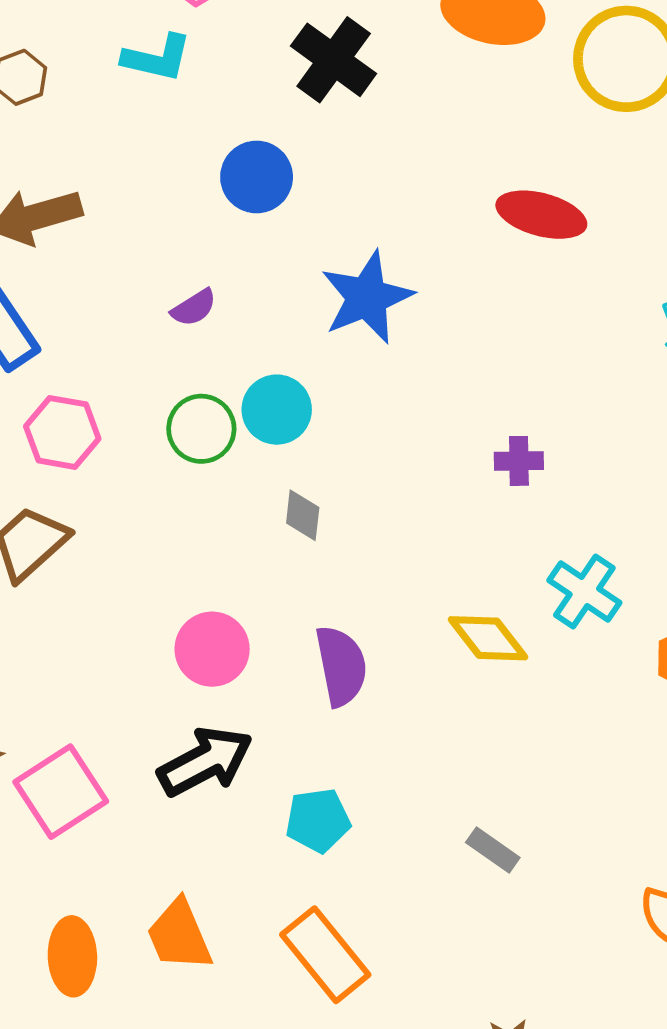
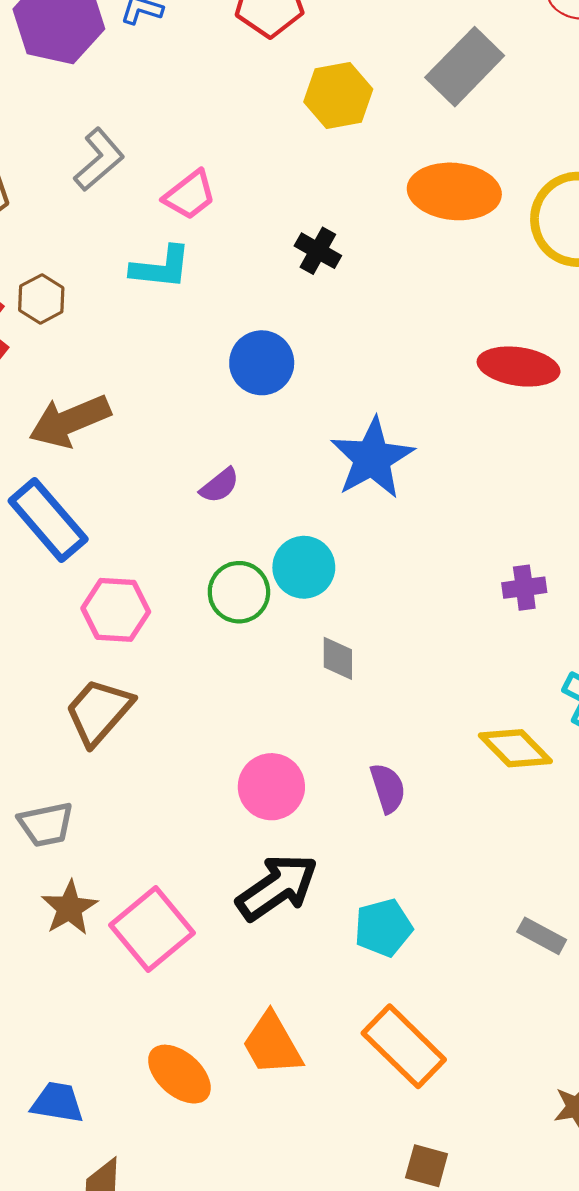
black cross: (334, 60) -> (318, 251), size x0.6
purple semicircle: (341, 666) -> (388, 788), size x0.7
orange ellipse: (72, 956) -> (179, 1074), turned -40

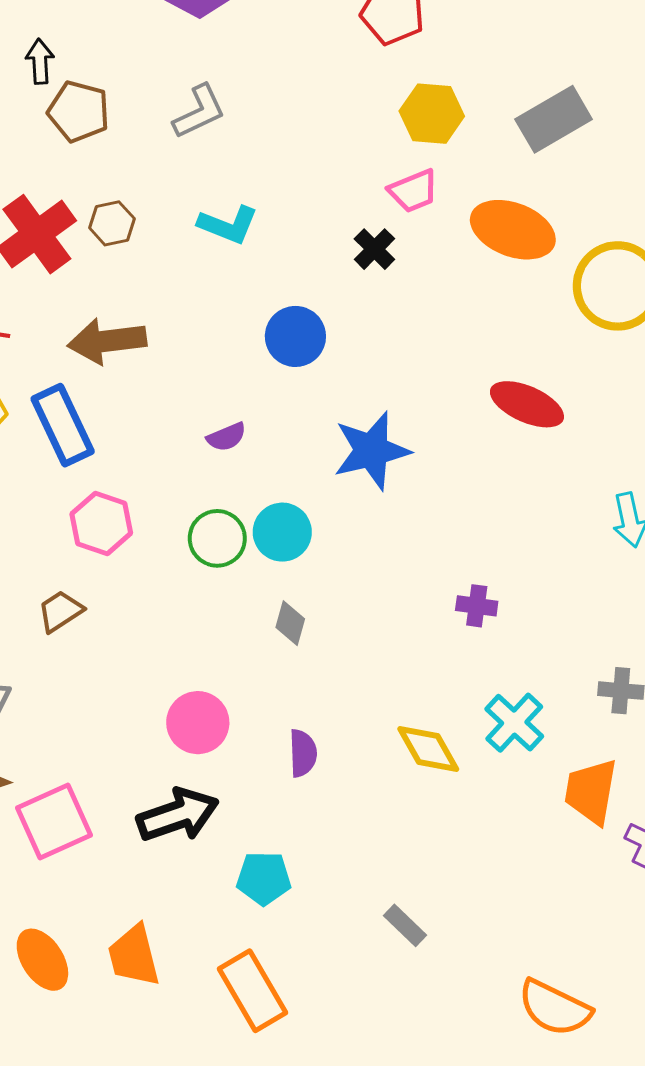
pink trapezoid: (190, 195) -> (413, 191), moved
brown trapezoid: (99, 712) -> (60, 611), size x0.7

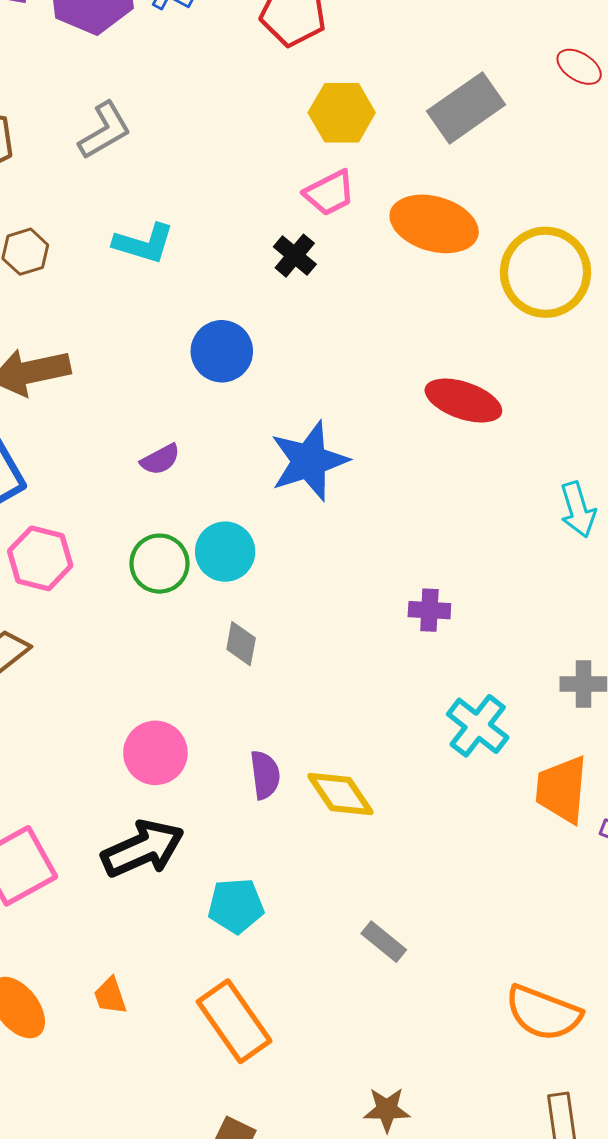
yellow diamond: (428, 749) -> (340, 794), moved
orange trapezoid: (134, 956) -> (110, 996), size x0.6

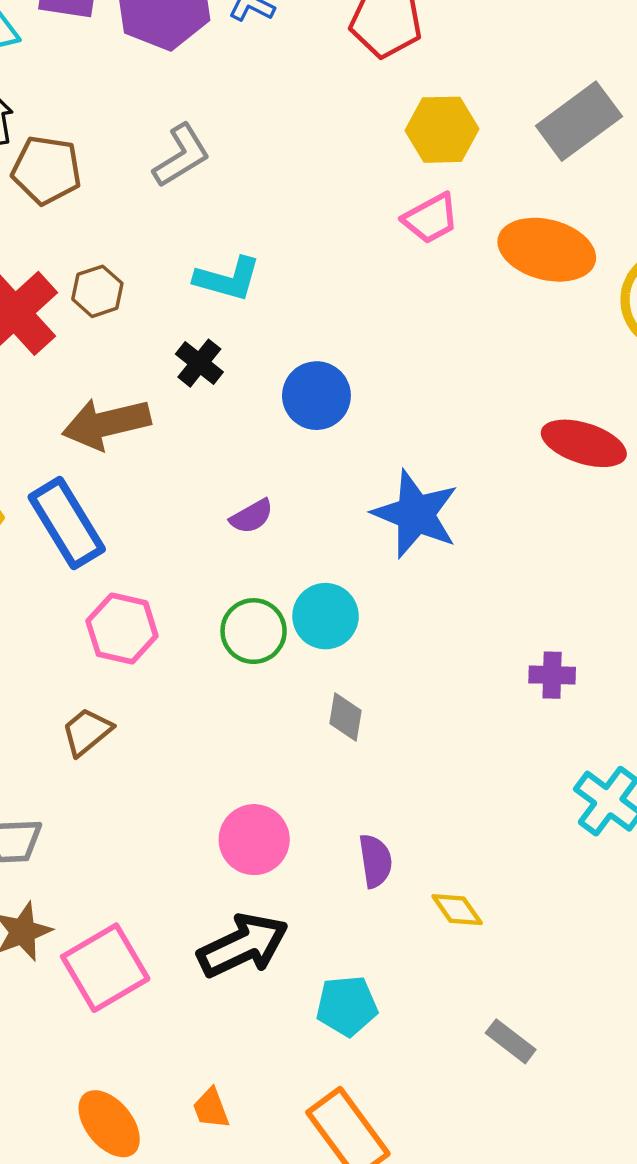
black cross: (295, 256) -> (199, 363), moved
blue star: (309, 461) -> (416, 514), turned -30
yellow diamond: (340, 794) -> (457, 910), moved, size x0.7

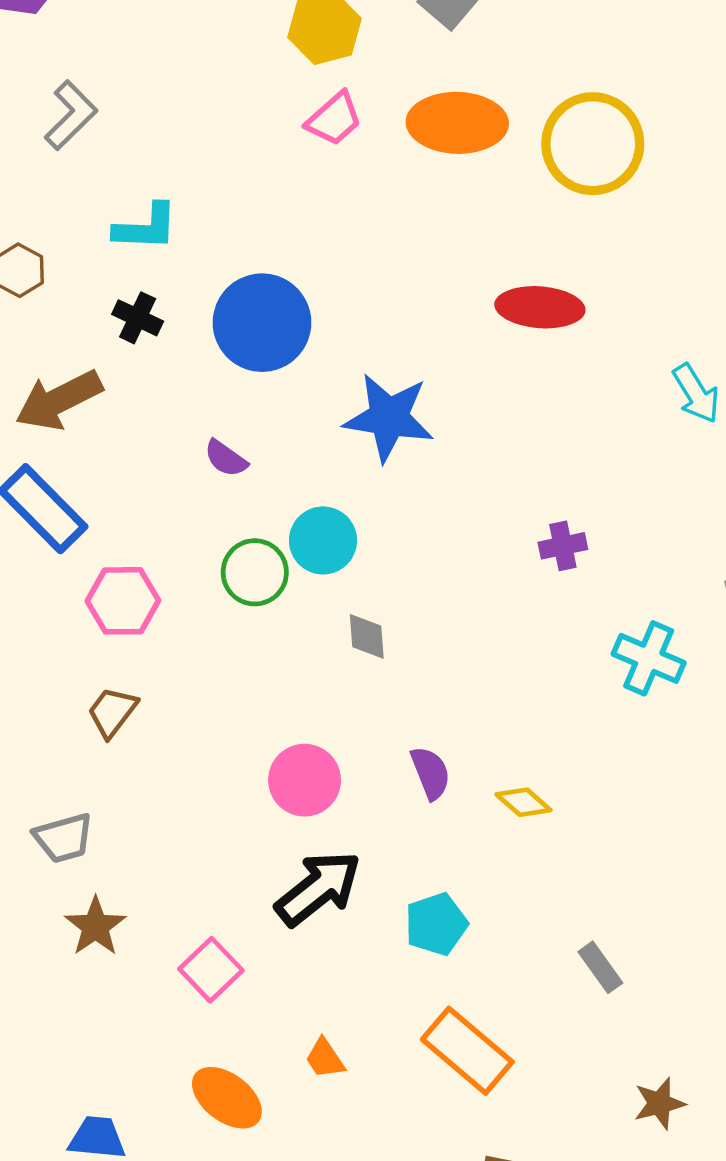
blue circle: (316, 396) -> (262, 323), size x1.4
purple semicircle: (252, 516) -> (226, 458), turned 78
pink square: (105, 968) -> (211, 970), moved, size x0.7
gray rectangle: (511, 1041) -> (600, 967), moved, turned 30

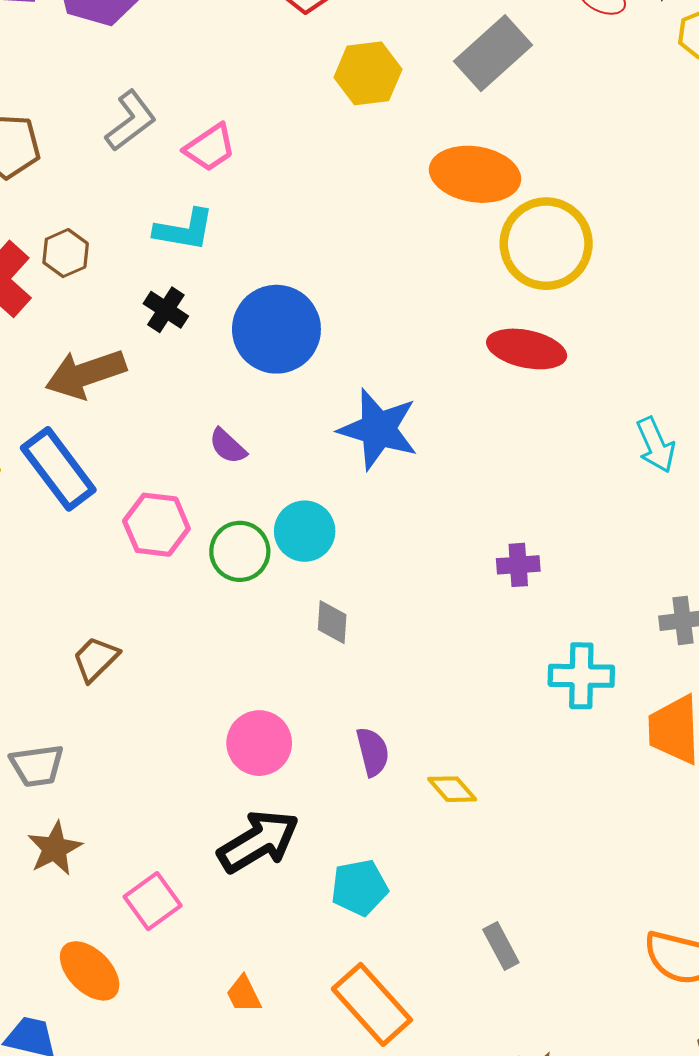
pink trapezoid: (334, 119) -> (210, 148), moved
yellow circle: (593, 144) -> (546, 244), moved
pink hexagon: (123, 601) -> (156, 525), moved
cyan cross: (649, 658) -> (581, 676), turned -30
orange ellipse: (227, 1098) -> (90, 971), moved

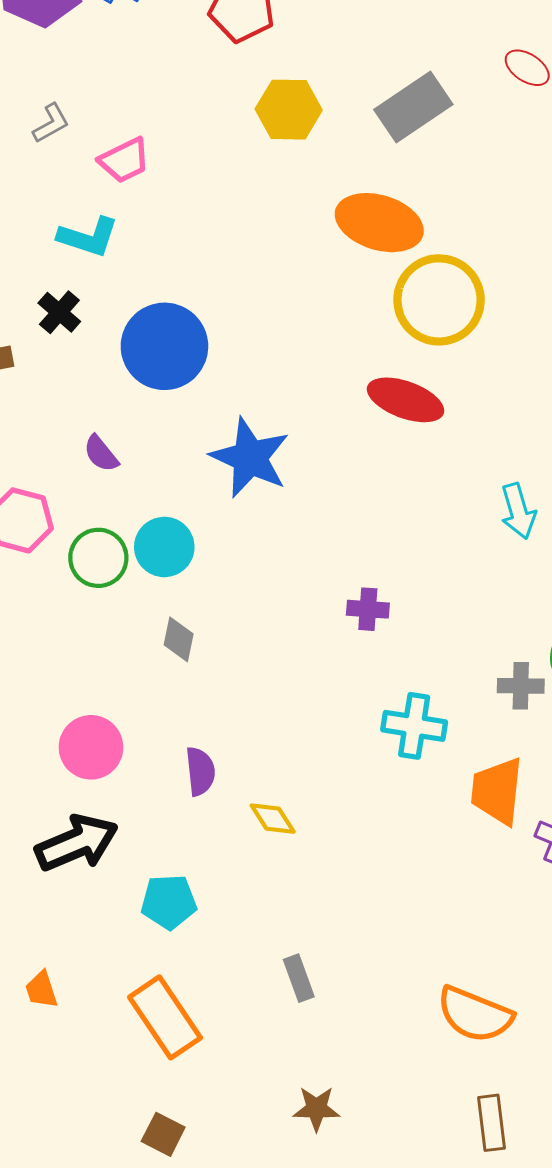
gray L-shape: (131, 121) -> (51, 123), size x0.7

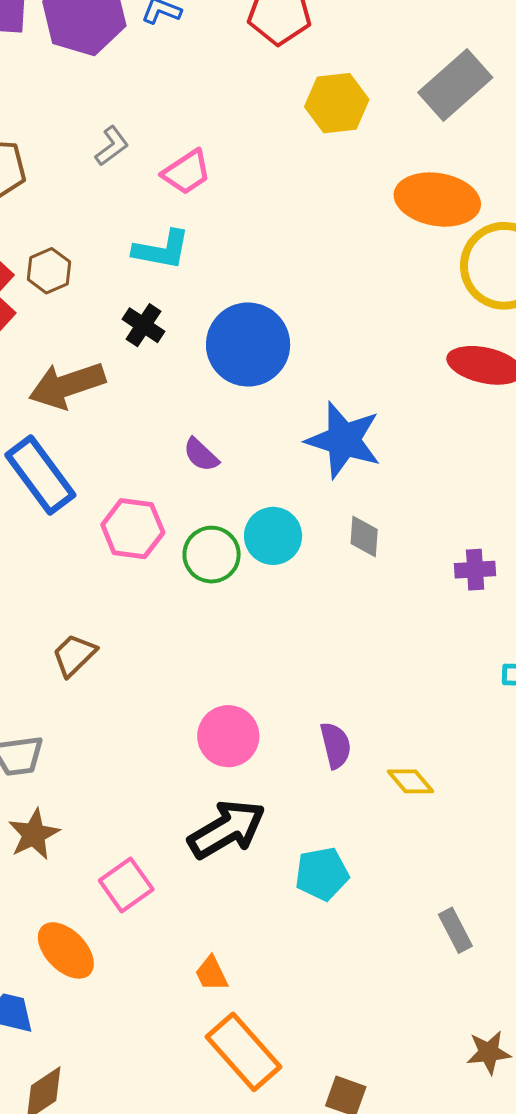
gray diamond: (179, 639) -> (364, 537), moved
orange rectangle: (165, 1017) -> (244, 1052), moved

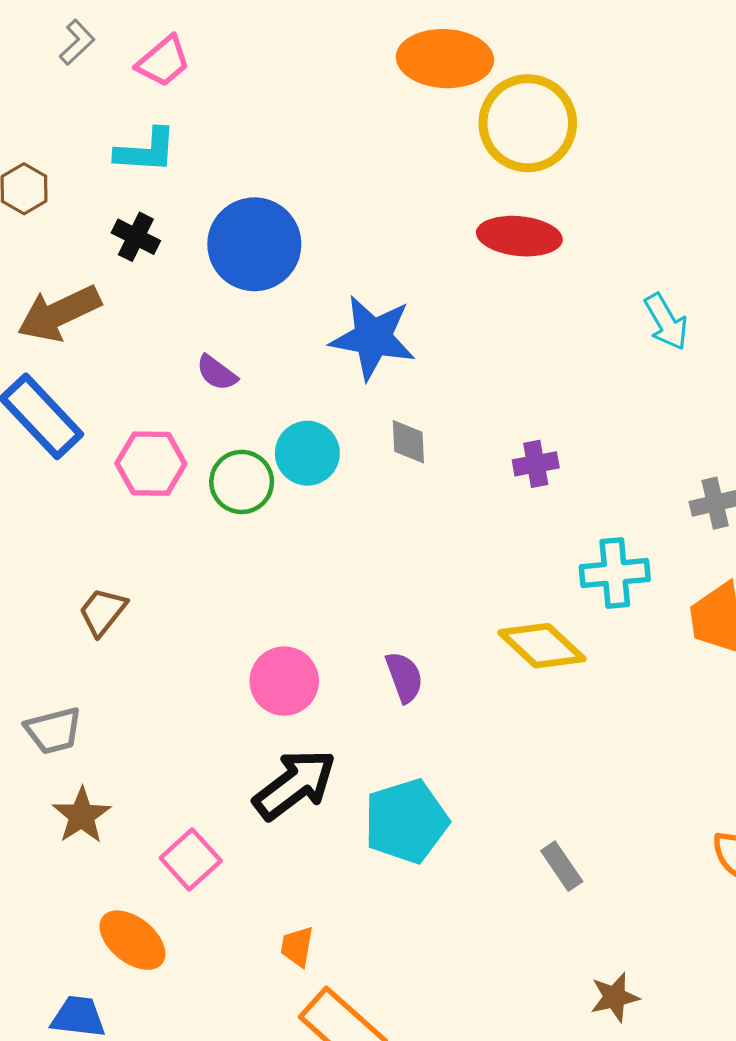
yellow diamond: (411, 781) -> (542, 646), moved, size x1.6
cyan pentagon: (322, 874) -> (406, 821), size x1.4
orange trapezoid: (211, 974) -> (297, 947), turned 42

